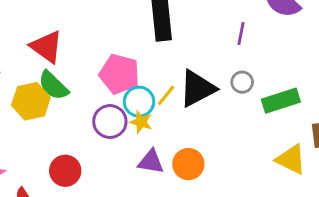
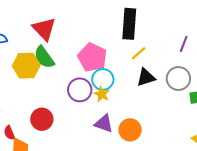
gray circle: (242, 82) -> (178, 79), size x1.5
black triangle: (197, 88) -> (146, 77), size x0.7
yellow line: (166, 95) -> (139, 53), moved

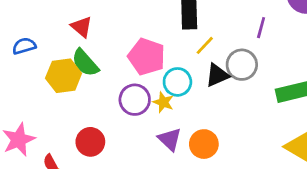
red triangle: (44, 29) -> (82, 27), size x0.7
cyan circle: (103, 79) -> (177, 82), moved
gray circle: (178, 79) -> (242, 65), moved
purple triangle: (104, 124) -> (170, 139), turned 30

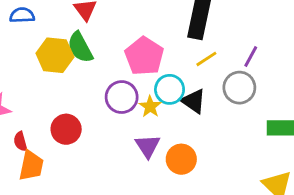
purple line: (261, 28) -> (251, 56), moved
black triangle: (217, 75) -> (193, 101), moved, turned 45

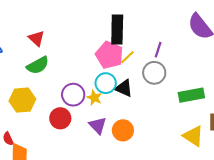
green semicircle: (80, 47) -> (38, 65), turned -80
yellow hexagon: (55, 55) -> (22, 100), moved
pink pentagon: (144, 56) -> (109, 55), moved
red circle: (66, 129) -> (60, 118), moved

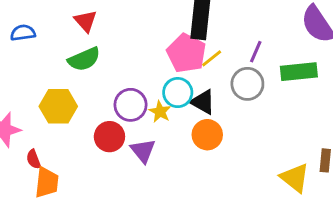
green rectangle: (191, 95) -> (299, 72), moved
purple triangle: (98, 126) -> (143, 151), moved
orange circle: (123, 130) -> (207, 135), moved

